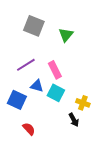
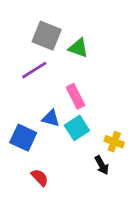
green triangle: (66, 35) -> (78, 48), moved, turned -49
purple line: (26, 65) -> (34, 70), moved
cyan square: (56, 93) -> (77, 128), turned 30

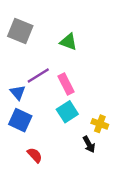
gray square: (47, 36) -> (20, 31), moved
purple line: (34, 70) -> (38, 76), moved
blue triangle: (51, 118) -> (18, 92), moved, turned 35

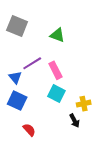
cyan square: (67, 112) -> (56, 94), turned -30
yellow cross: (100, 124) -> (84, 104), turned -32

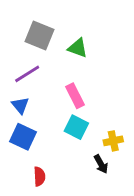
gray square: (17, 26) -> (39, 36), moved
purple line: (32, 63) -> (27, 74), moved
red semicircle: (29, 130) -> (39, 176), turned 40

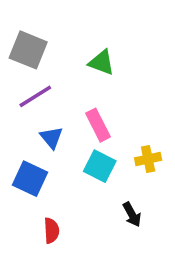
gray square: (39, 36) -> (28, 50), moved
blue triangle: (20, 105) -> (51, 138), moved
yellow cross: (113, 141) -> (148, 159), moved

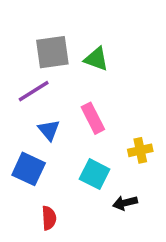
gray square: (28, 50) -> (52, 52), moved, turned -30
cyan square: (100, 166) -> (95, 174), moved
black arrow: (132, 214) -> (125, 203), turned 105

